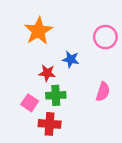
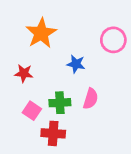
red star: (47, 73) -> (24, 73), moved
pink semicircle: (103, 92) -> (91, 99), moved

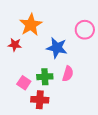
blue star: (76, 64) -> (57, 48), size x1.5
red star: (24, 73) -> (15, 45), moved

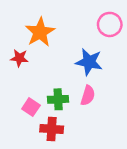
pink circle: (85, 30) -> (110, 24), moved
blue star: (57, 48) -> (89, 62), moved

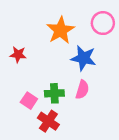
orange star: (40, 32) -> (60, 30), moved
red cross: (52, 129) -> (48, 121), turned 30

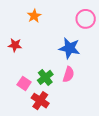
orange star: (60, 30) -> (34, 16), moved, size x0.6
green cross: (54, 93) -> (45, 77), turned -35

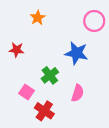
pink semicircle: (68, 74) -> (78, 93), moved
green cross: (45, 77) -> (50, 75), moved

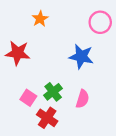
red star: (17, 50) -> (18, 53), size x1.5
green cross: (50, 75) -> (53, 92), moved

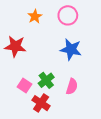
pink circle: (100, 22) -> (68, 15), moved

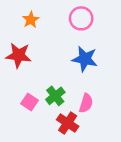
orange star: (35, 16) -> (31, 20), moved
red cross: (41, 103) -> (68, 123), moved

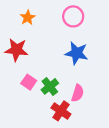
pink square: (30, 102) -> (29, 82), moved

